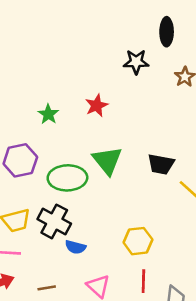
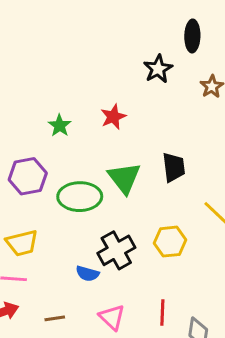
black star: (136, 62) -> (158, 69), turned -30
black trapezoid: (161, 164) -> (174, 167), moved, turned -108
black cross: (54, 221) -> (116, 250), moved, turned 32
yellow hexagon: (138, 241) -> (170, 242), moved

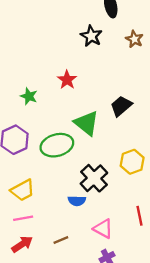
black trapezoid: (174, 167) -> (121, 106), turned -110

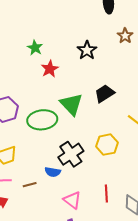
black star: (91, 36) -> (87, 50), moved
red star: (67, 80) -> (50, 69), moved
green star: (29, 96) -> (35, 48), moved
brown line: (61, 240) -> (30, 185), moved

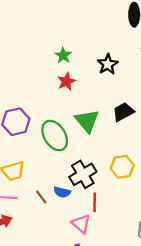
green star: (35, 48) -> (63, 55), moved
green ellipse: (42, 120) -> (55, 136), turned 60
brown line: (30, 185) -> (41, 197), moved, turned 64
red line: (106, 194) -> (95, 202), moved

